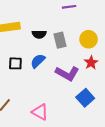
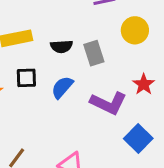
yellow circle: (89, 39) -> (135, 30), moved
black square: (15, 63) -> (26, 78), moved

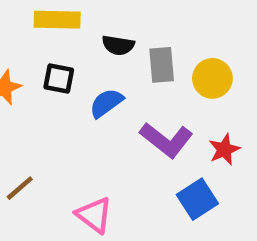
yellow circle: (135, 30) -> (212, 78), moved
red star: (144, 84) -> (224, 149), moved

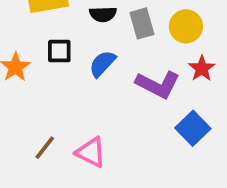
red star: (224, 149) -> (202, 68), moved
pink triangle: (94, 215) -> (91, 152), moved

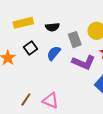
gray rectangle: (142, 23) -> (75, 40), moved
black square: (59, 51) -> (31, 48), turned -32

